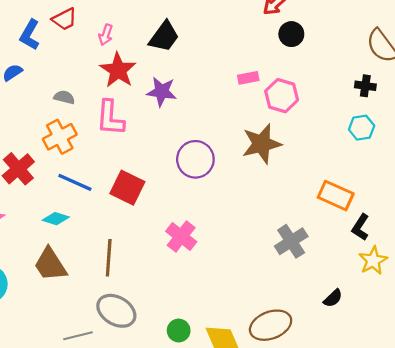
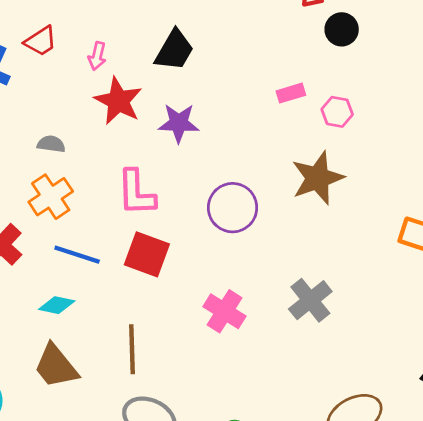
pink hexagon: (282, 96) -> (337, 112), size x0.7
pink L-shape: (110, 118) -> (136, 193), moved
gray cross: (291, 241) -> (310, 300), moved

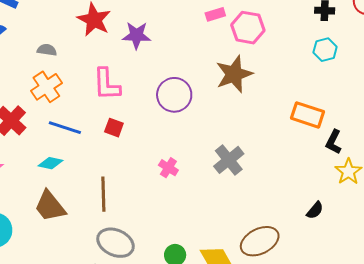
pink hexagon: (337, 112) -> (248, 28), size x1.5
red square: (147, 254) -> (114, 128), size x0.6
pink cross: (224, 311) -> (168, 168), size x0.7

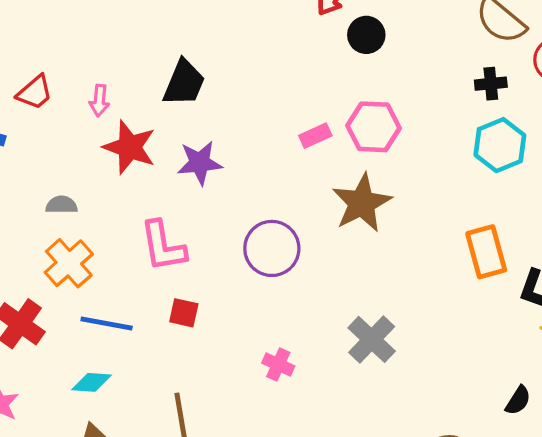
pink rectangle: (215, 14) -> (315, 136), moved
cyan hexagon: (325, 50) -> (500, 145), size x1.4
orange rectangle: (308, 115) -> (486, 252), turned 64

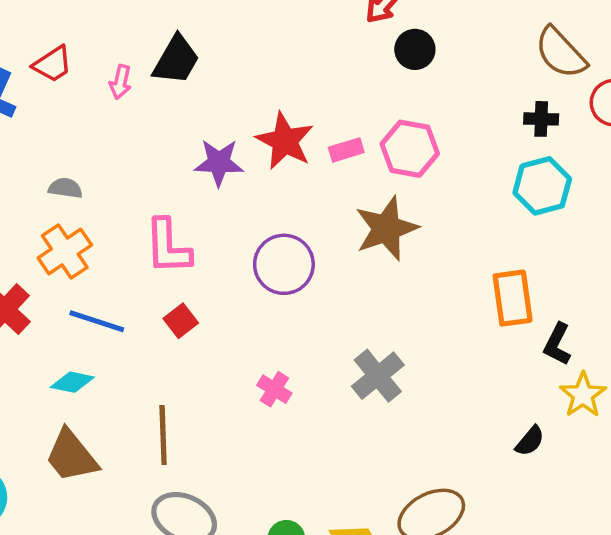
black trapezoid: (184, 83) -> (176, 60), moved
red star: (129, 147) -> (285, 141), moved
red square: (184, 313) -> (181, 321), turned 32
black semicircle: (518, 400) -> (530, 441), moved

